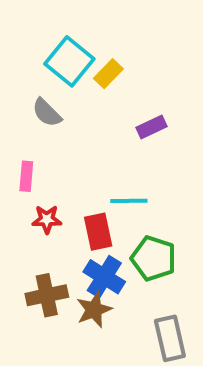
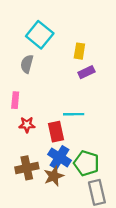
yellow rectangle: (108, 74) -> (79, 51), moved, turned -35
gray semicircle: (47, 113) -> (27, 64), turned 60
green pentagon: (154, 258) -> (86, 163), moved

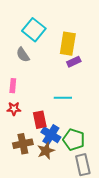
yellow rectangle: (79, 51) -> (68, 44), size x1.6
gray semicircle: (27, 64) -> (23, 55), turned -49
red star: (27, 125) -> (14, 109), moved
red rectangle: (56, 132) -> (40, 120), moved

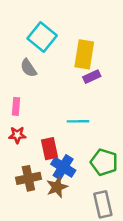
green pentagon: (74, 140) -> (104, 162), moved

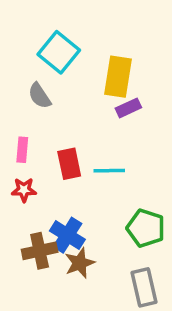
red rectangle: (50, 149) -> (69, 164), moved
blue cross: (63, 167) -> (67, 235), moved

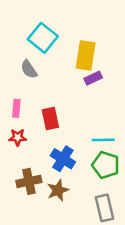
cyan line: (109, 171) -> (103, 140), moved
blue cross: (67, 235) -> (63, 159), moved

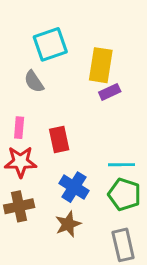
cyan square: (43, 38) -> (50, 44), turned 32
red star: (18, 137) -> (21, 162), size x1.5
brown cross: (29, 181) -> (19, 206), moved

